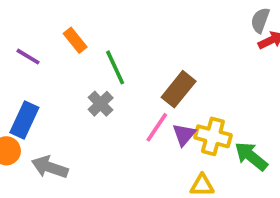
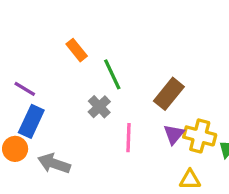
purple line: (28, 57) -> (25, 89), moved
pink line: (157, 127) -> (128, 138), moved, turned -32

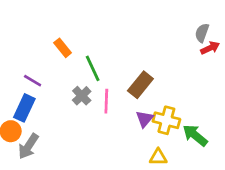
purple line: (25, 89) -> (33, 81), moved
pink line: (128, 138) -> (106, 101), moved
gray arrow: (54, 163) -> (28, 146), moved, turned -76

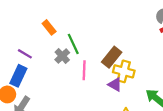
gray cross: (82, 96) -> (62, 56), moved
purple triangle: (145, 119) -> (115, 85), turned -40
yellow cross: (166, 120) -> (124, 71), moved

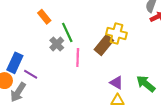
purple line: (25, 54) -> (31, 74), moved
yellow cross: (124, 71) -> (116, 33), moved
purple triangle: (115, 85) -> (116, 83), moved

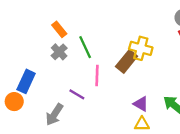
gray cross: (57, 44) -> (59, 52), moved
purple line: (31, 74) -> (77, 94), moved
gray arrow: (18, 92) -> (54, 115), moved

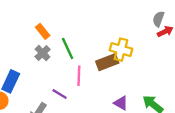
brown rectangle: (127, 61) -> (107, 62), turned 30

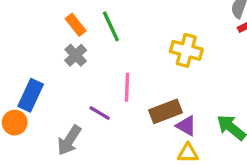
green line: (68, 48) -> (111, 26), moved
brown rectangle: (107, 62) -> (165, 111), moved

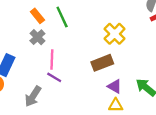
yellow cross: (186, 50) -> (115, 34), turned 30
pink line: (127, 87) -> (52, 59), moved
brown rectangle: (165, 111) -> (102, 63), moved

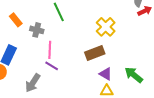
orange rectangle: (37, 16) -> (16, 20), moved
gray cross: (37, 37) -> (37, 30), turned -32

